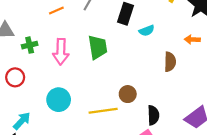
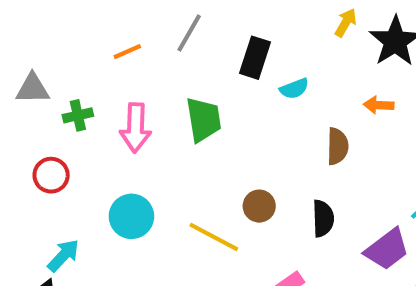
yellow line: (103, 111) -> (214, 237), turned 36
black semicircle: (153, 115) -> (323, 218), moved

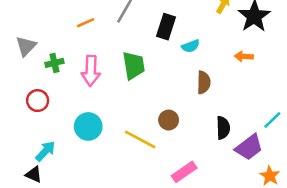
gray triangle: (33, 89) -> (26, 46), turned -45
brown semicircle: (337, 146) -> (204, 82), moved
black semicircle: (323, 218) -> (223, 128), moved

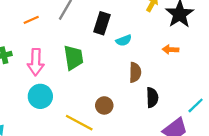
cyan circle: (88, 126) -> (40, 96), moved
black semicircle: (223, 128) -> (152, 97), moved

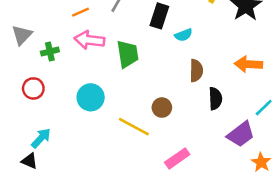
orange arrow: (170, 50) -> (248, 64), moved, size x1.5
pink arrow: (36, 62) -> (89, 40), moved, turned 95

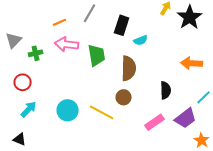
brown semicircle: (196, 71) -> (129, 68), moved, size x1.4
cyan circle: (91, 97) -> (68, 110), moved
cyan arrow: (41, 138) -> (29, 109), moved
pink rectangle: (177, 158) -> (155, 122), moved

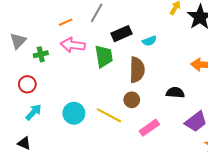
black rectangle: (122, 25) -> (121, 34), moved, turned 48
black semicircle: (166, 90) -> (175, 93), turned -84
pink rectangle: (155, 122) -> (149, 128), moved

